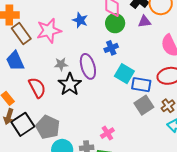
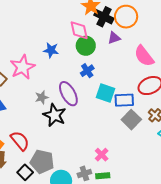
red semicircle: (37, 88) -> (20, 141), moved
black square: (23, 124) -> (25, 172), moved, size x0.7

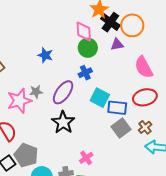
blue star: (51, 50) -> (45, 55), moved
pink star: (23, 67) -> (19, 101), moved
purple ellipse: (68, 94) -> (63, 92), turned 55
black star: (54, 115) -> (63, 122), moved

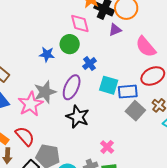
green circle: (88, 48) -> (70, 44), moved
gray star: (36, 92) -> (45, 92), size x1.6

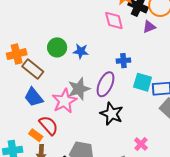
green circle: (70, 44) -> (57, 47), moved
blue cross: (89, 64) -> (123, 61), turned 32
red semicircle: (25, 136) -> (49, 125), moved

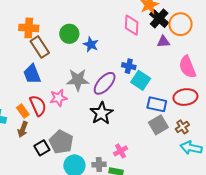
cyan square: (143, 82) -> (141, 80), moved
pink star: (64, 101) -> (59, 98), moved, size x0.7

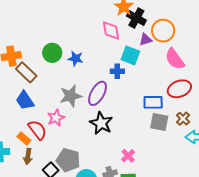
orange circle: (180, 24) -> (163, 31), moved
cyan square: (141, 80) -> (130, 55), moved
gray square: (158, 125) -> (159, 122), turned -36

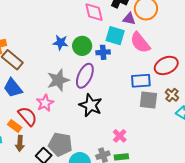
purple triangle: (146, 40) -> (129, 19), turned 32
green circle: (52, 53) -> (82, 46), moved
pink semicircle: (175, 59) -> (140, 43), moved

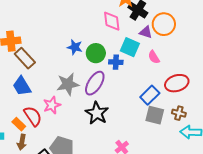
pink semicircle: (140, 43) -> (154, 57), size x0.6
blue rectangle: (141, 81) -> (150, 95), turned -48
brown cross: (172, 95) -> (179, 113), turned -32

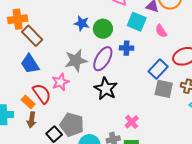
blue cross: (116, 62) -> (127, 48), moved

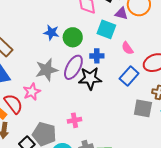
pink semicircle: (161, 31) -> (127, 48), moved
black star: (106, 89) -> (90, 78), moved, turned -30
gray square: (164, 89) -> (143, 108), moved
pink cross: (132, 122) -> (74, 120), moved, turned 32

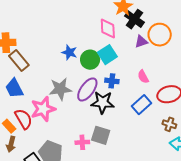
purple triangle: (121, 13) -> (141, 42), turned -40
cyan square: (106, 29) -> (107, 55), moved, turned 30
pink star: (32, 92) -> (43, 109), size x1.4
gray square: (143, 108) -> (101, 135), moved

